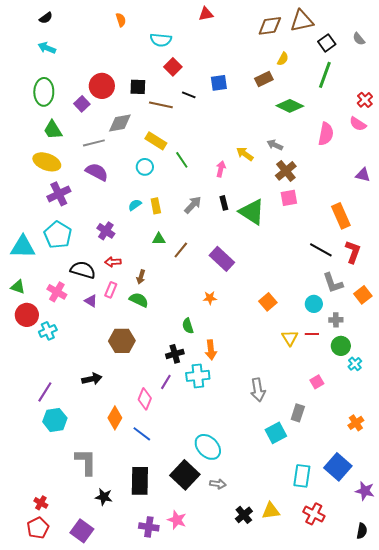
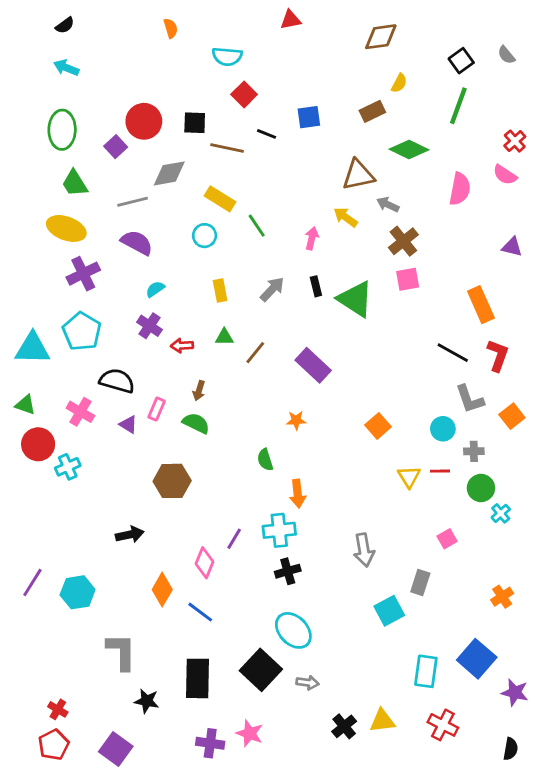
brown triangle: (302, 21) -> (358, 175), moved
cyan semicircle: (135, 205) -> (155, 289), moved
red arrow: (113, 262) -> (182, 346), moved
black cross: (175, 354) -> (288, 571), moved
purple line: (45, 392) -> (32, 582), moved

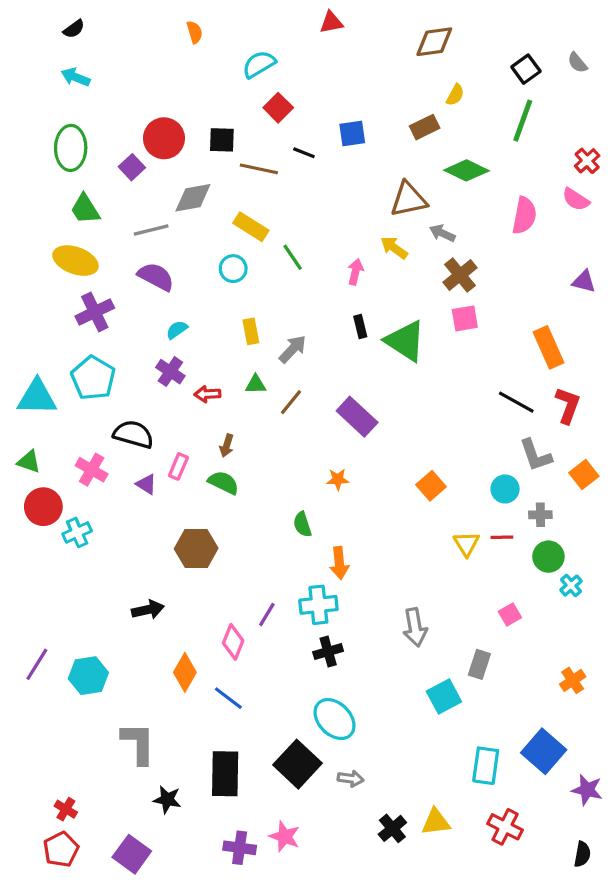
cyan semicircle: (227, 56) -> (259, 64), turned 144
gray arrow: (272, 289) -> (293, 349), moved

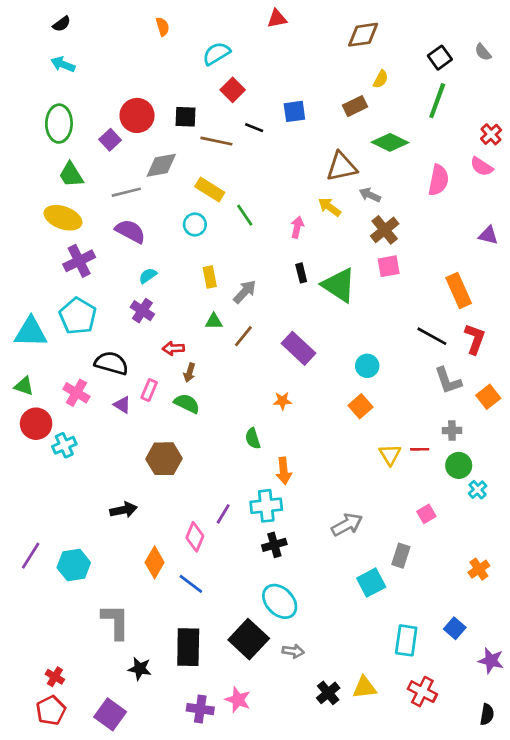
red arrow: (207, 394) -> (173, 348), moved
cyan circle: (505, 489) -> (367, 366), moved
gray arrow: (415, 627) -> (347, 525), turned -108
blue square: (544, 751) -> (455, 628), size x0.6

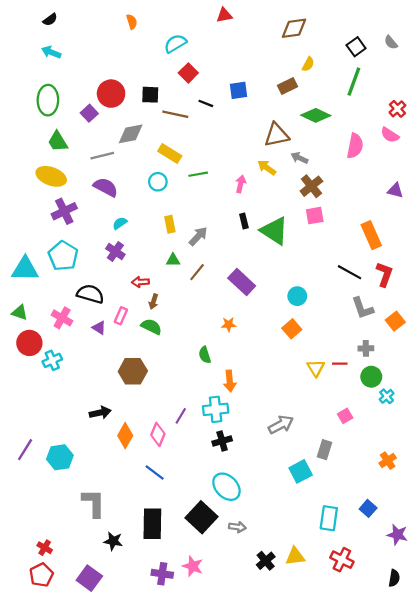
green line: (245, 215) -> (198, 174), turned -66
orange diamond: (155, 562) -> (125, 436), moved

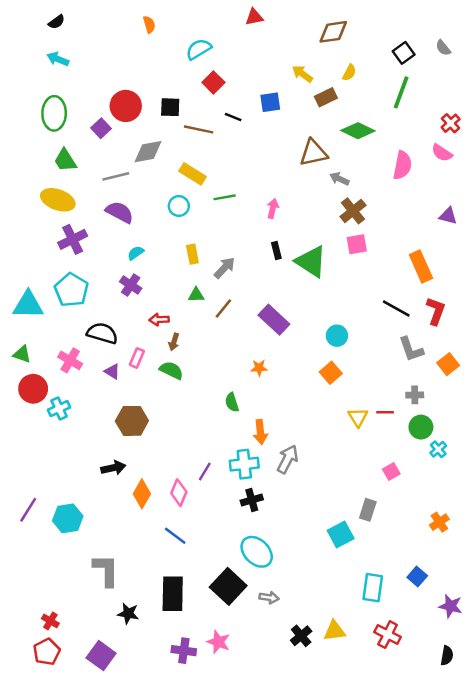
yellow arrow: (267, 168) -> (302, 74), moved
brown hexagon: (133, 371) -> (132, 421), moved
gray arrow: (281, 425) -> (288, 459), moved, turned -35

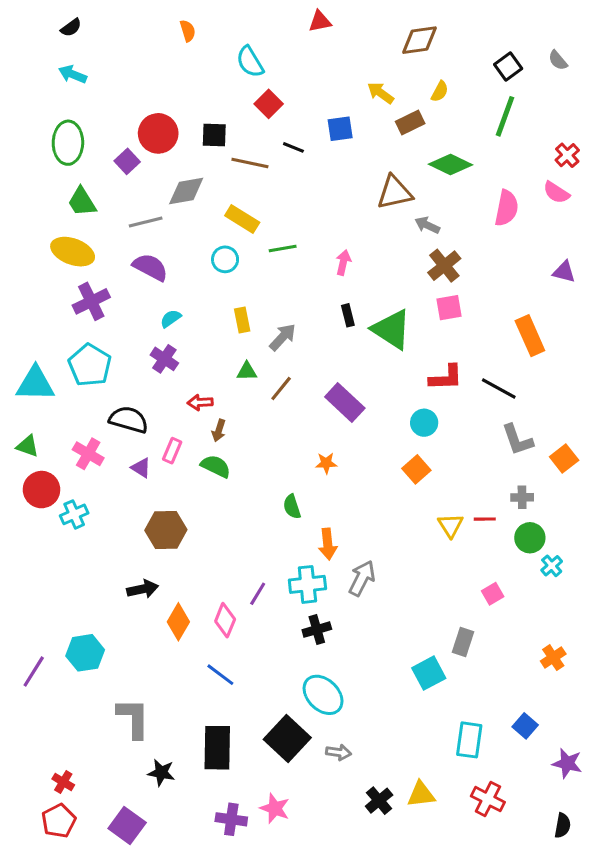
cyan semicircle: (199, 49) -> (250, 62), turned -90
red L-shape: (436, 311) -> (446, 378), moved, turned 68
purple line: (28, 510) -> (34, 672), moved

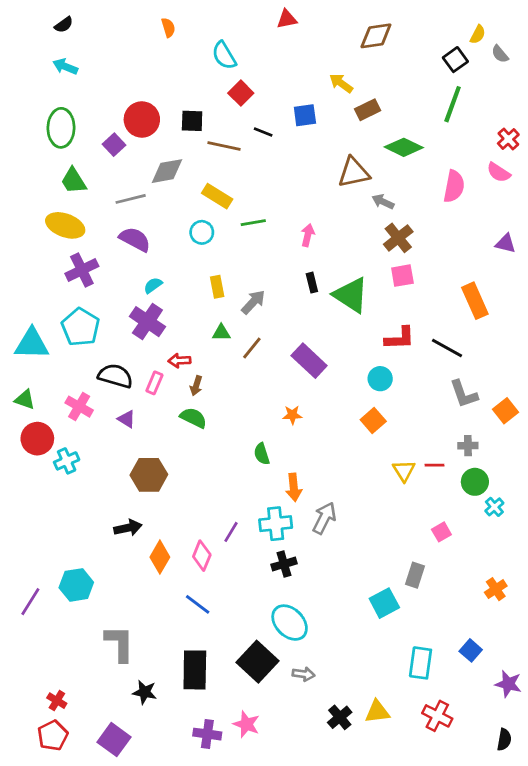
yellow semicircle: (440, 91) -> (478, 34), moved
purple cross: (164, 359) -> (147, 322), size x1.4
pink rectangle: (172, 451) -> (154, 383), moved

